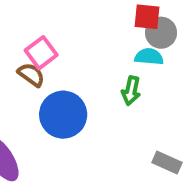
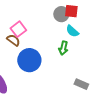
gray circle: (161, 33) -> (61, 14), moved
cyan semicircle: (149, 57) -> (72, 31), turned -144

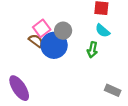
gray circle: (61, 14) -> (63, 31), moved
blue circle: (29, 60) -> (54, 45), moved

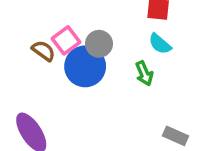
brown semicircle: (36, 41) -> (43, 51), moved
green arrow: (92, 50) -> (144, 73), turned -35

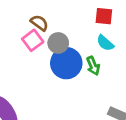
brown semicircle: (43, 51) -> (39, 23), moved
blue circle: (85, 66) -> (66, 63), moved

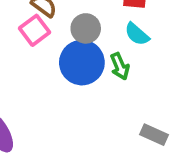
gray circle: (58, 43) -> (86, 28), moved

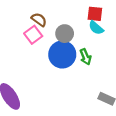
cyan semicircle: (137, 34) -> (96, 28), moved

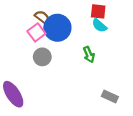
gray circle: (65, 34) -> (42, 57), moved
blue circle: (62, 55) -> (57, 28), moved

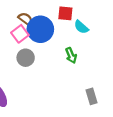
red square: (98, 11) -> (65, 13), moved
gray rectangle: (110, 97) -> (92, 96), turned 49

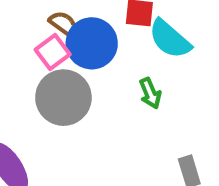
cyan semicircle: (81, 27) -> (170, 39), size x1.5
gray circle: (26, 58) -> (63, 98), size x1.6

